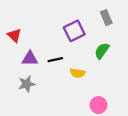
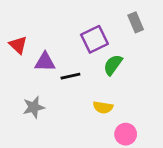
green semicircle: (102, 51) -> (113, 65), moved
purple triangle: (30, 59) -> (45, 62), moved
yellow semicircle: (77, 73) -> (103, 107), moved

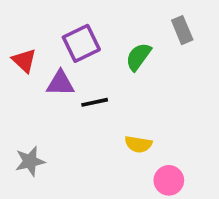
purple square: (94, 39) -> (81, 43), moved
green semicircle: (113, 65) -> (138, 57), moved
gray star: (34, 107) -> (30, 161), moved

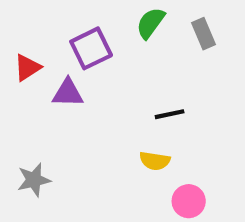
green semicircle: (138, 57) -> (150, 23), moved
red triangle: (24, 61) -> (27, 68), turned 44
black line: (95, 102) -> (170, 114), moved

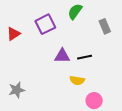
gray rectangle: (203, 34) -> (105, 26), moved
purple triangle: (68, 93) -> (62, 56), moved

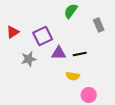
purple square: (45, 24) -> (43, 36), moved
gray star: (17, 90) -> (29, 59), moved

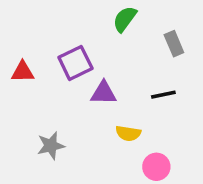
red triangle: (13, 32) -> (23, 72), moved, turned 32
black line: (80, 54) -> (163, 95), moved
gray star: (29, 59) -> (51, 146), moved

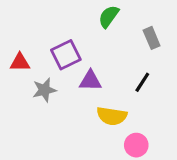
black line: (163, 95) -> (142, 82), turned -45
yellow semicircle: (128, 133) -> (112, 116), size x1.4
gray star: (51, 146) -> (44, 90), moved

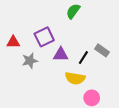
gray rectangle: (152, 38) -> (102, 50), moved, turned -32
black line: (142, 82) -> (83, 58), moved

